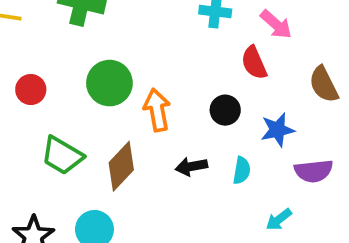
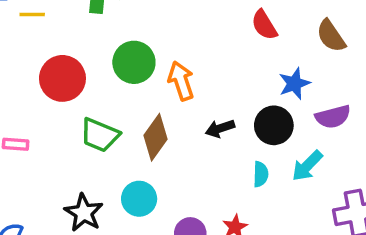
red circle: (31, 90) -> (62, 78), size x1.6
black circle: (225, 110) -> (274, 125), moved, size x1.4
cyan semicircle: (242, 170) -> (261, 174), moved
cyan arrow: (279, 220) -> (307, 166), size x1.4

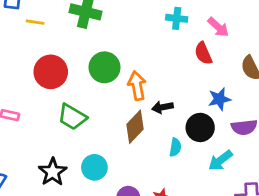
black arrow: (220, 128) -> (163, 107), moved
brown diamond: (156, 137) -> (135, 127), moved
cyan semicircle: (261, 174) -> (175, 147), moved

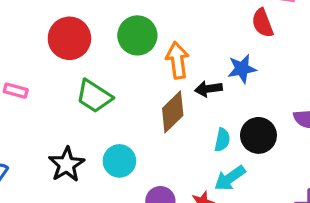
blue star: (219, 99) -> (242, 69), moved
black circle: (200, 127) -> (258, 135), moved
cyan arrow: (220, 160) -> (230, 178), moved

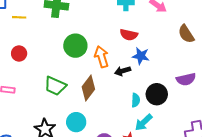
red semicircle: (263, 23) -> (129, 35), moved, turned -48
red circle: (69, 38) -> (19, 53), moved, size x0.6
blue star: (242, 69) -> (141, 56), turned 30
brown diamond: (173, 112) -> (88, 88), moved

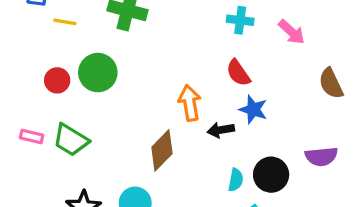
red semicircle: (129, 35) -> (238, 73), turned 36
green circle: (75, 46) -> (98, 73), moved
green trapezoid: (55, 86) -> (71, 140), moved

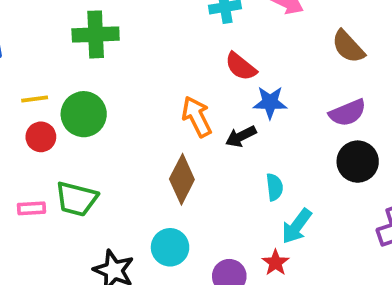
yellow line: (65, 22) -> (35, 99), moved
purple semicircle: (321, 156) -> (348, 113), moved
black circle: (271, 175) -> (358, 162), moved

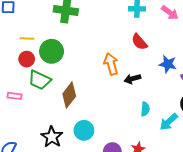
blue star: (270, 102) -> (168, 64), moved
brown diamond: (182, 179) -> (69, 95), moved
green trapezoid: (76, 199) -> (40, 80), moved
cyan arrow: (297, 226) -> (169, 122), moved

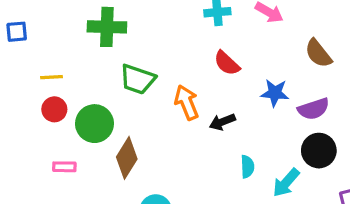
green circle: (52, 51) -> (95, 124), moved
green trapezoid: (40, 80) -> (138, 79), moved
pink rectangle: (15, 96) -> (64, 167), moved

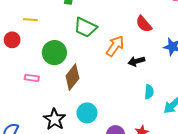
orange arrow: (187, 102) -> (115, 46), turned 50
red circle: (54, 109) -> (12, 40), moved

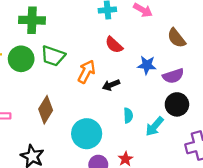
green circle: (54, 53) -> (21, 59), moved
cyan circle: (87, 113) -> (87, 134), moved, size x1.4

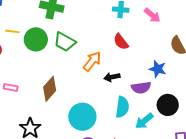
blue star: (147, 65) -> (158, 69), moved
purple semicircle: (173, 76) -> (141, 88), moved
cyan semicircle: (128, 115) -> (122, 107), size x1.5

